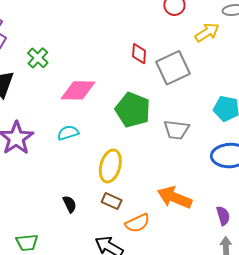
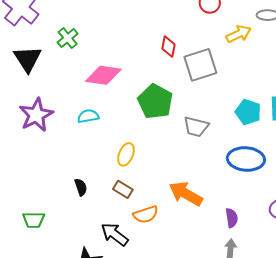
yellow ellipse: (110, 166) -> (126, 154), size x0.7

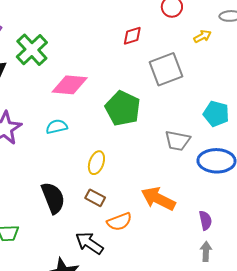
yellow arrow: (239, 34) -> (202, 36), size x0.7
green cross: (68, 38) -> (32, 50), size x1.5
red diamond: (169, 47) -> (132, 36), moved, turned 65
gray trapezoid: (196, 127) -> (177, 141), moved
black semicircle: (81, 187) -> (53, 198), size x1.8

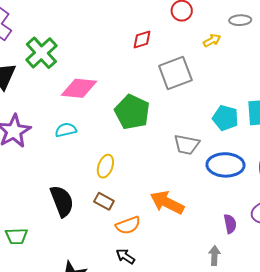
purple semicircle: (205, 220) -> (230, 224), moved
black arrow: (89, 243) -> (125, 256), moved, size x0.7

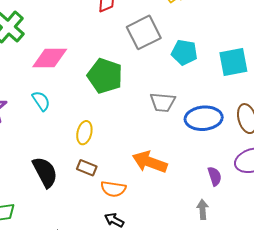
cyan pentagon: (225, 118) -> (184, 52), moved
cyan semicircle: (66, 130) -> (41, 101), turned 75
orange semicircle: (128, 225) -> (113, 189), turned 35

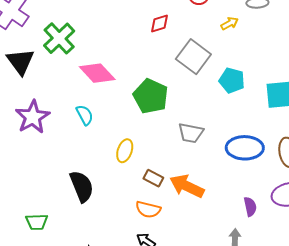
gray square: (144, 32) -> (193, 57), turned -32
pink diamond: (50, 58) -> (97, 73), turned 42
gray trapezoid: (163, 102) -> (191, 133), moved
brown rectangle: (87, 168) -> (153, 178), moved

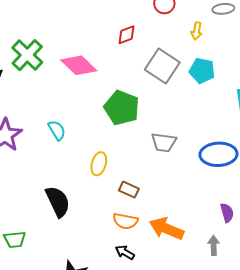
yellow arrow: (230, 23) -> (197, 31), turned 132
pink diamond: (97, 73) -> (79, 65), moved
cyan pentagon: (232, 80) -> (202, 71), moved
orange arrow: (187, 186) -> (166, 229), moved

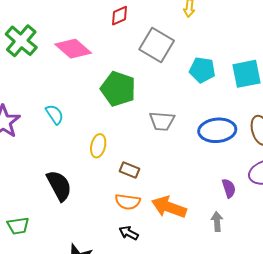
cyan pentagon: (202, 71) -> (202, 70), moved

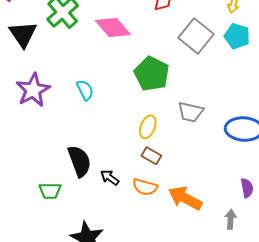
cyan pentagon: (202, 70) -> (237, 36), moved
yellow ellipse: (98, 146) -> (148, 127), moved
green trapezoid: (18, 226) -> (50, 191), moved
black arrow: (129, 233) -> (110, 178), moved

